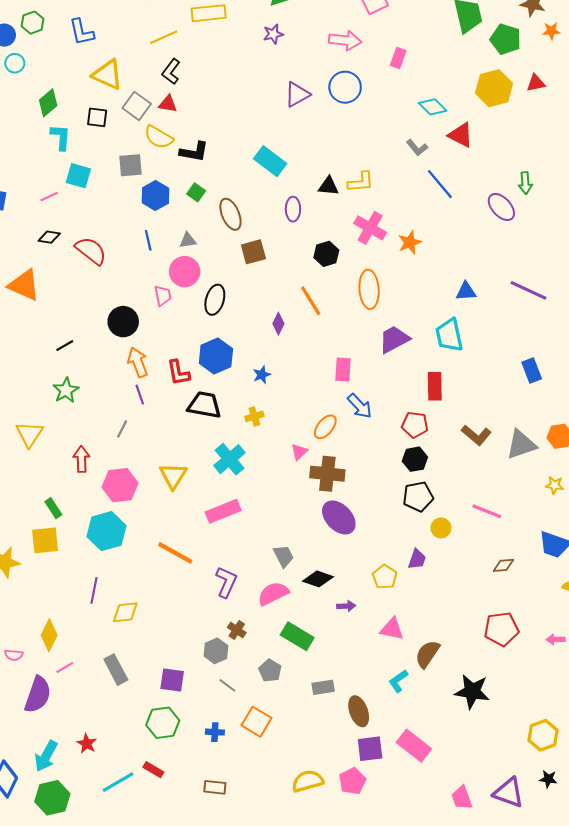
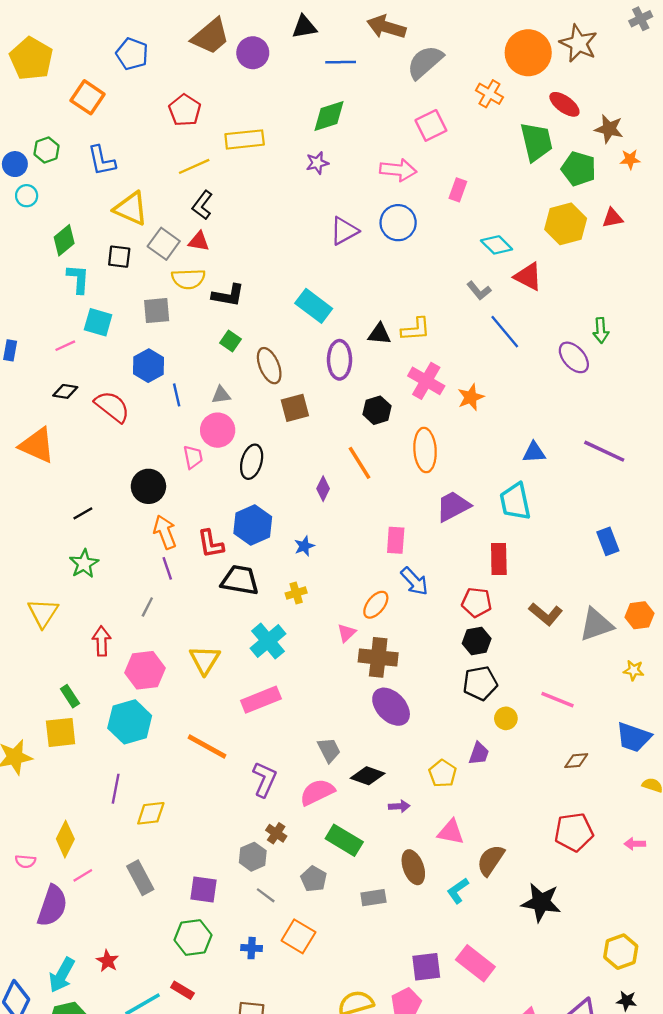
yellow semicircle: (159, 137) -> (188, 279), turned -32
blue hexagon: (155, 196) -> (148, 366), moved
purple ellipse: (293, 209) -> (339, 360), size x1.4
brown ellipse: (359, 711) -> (413, 867), moved

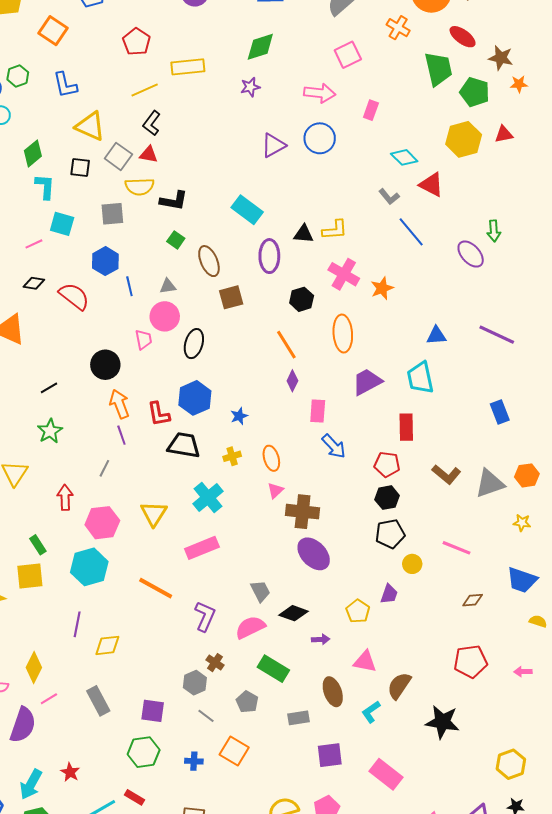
purple diamond: (323, 489) -> (292, 381), moved
orange ellipse: (376, 605) -> (271, 458), moved, turned -55
purple square: (426, 967) -> (330, 755), moved

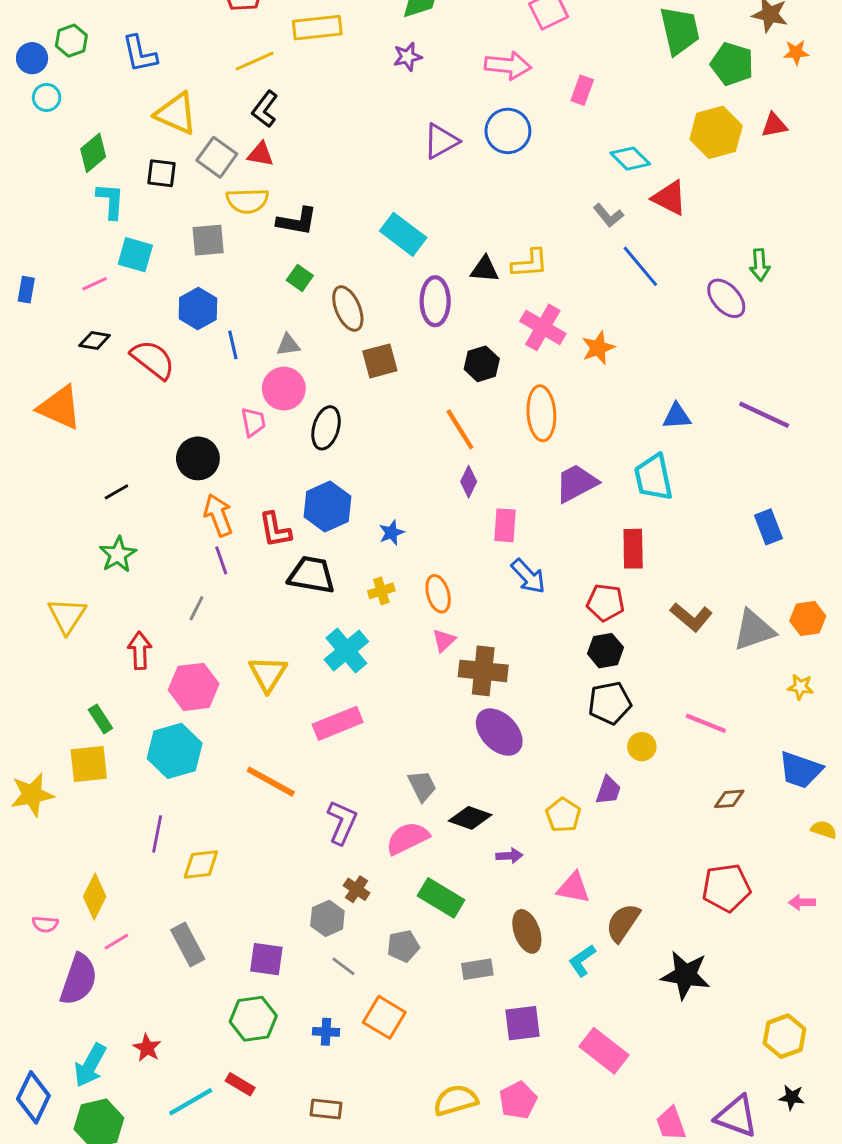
gray pentagon: (247, 702) -> (403, 946), turned 30

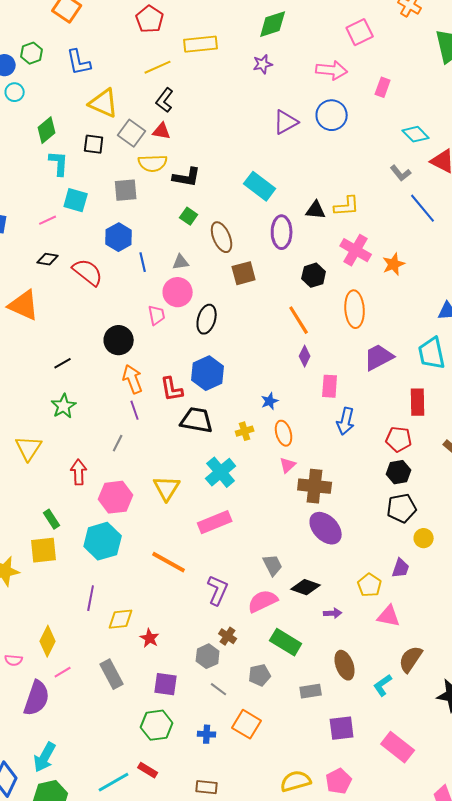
blue star: (391, 533) -> (270, 401), moved
blue arrow: (528, 576) -> (346, 421), turned 56
pink triangle: (573, 888) -> (389, 616), moved
red star: (147, 1048) -> (150, 638), moved

